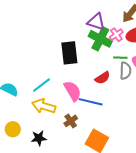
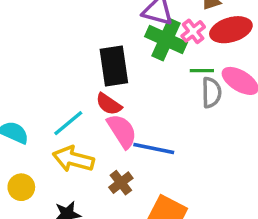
red semicircle: (103, 78) -> (109, 104), moved, turned 70
yellow circle: (13, 129) -> (21, 187), moved

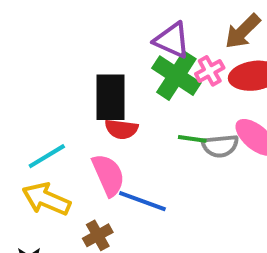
green line: (202, 71) -> (192, 139), moved
gray semicircle: (211, 93) -> (220, 146), turned 76
red semicircle: (109, 104) -> (121, 129), moved, turned -36

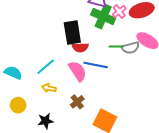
yellow arrow: (46, 199) -> (49, 88), size x0.6
blue line: (142, 201) -> (96, 65), moved

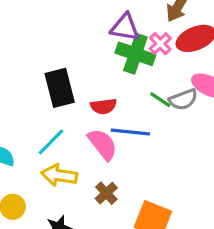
black rectangle: (72, 33) -> (60, 88), moved
green line: (116, 46) -> (160, 100), turned 40
yellow arrow: (49, 88) -> (59, 175), size x1.5

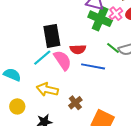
cyan line: (51, 142) -> (42, 58), moved
pink semicircle: (102, 144) -> (63, 60), moved

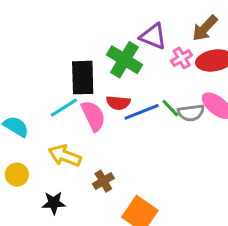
green cross: (100, 19) -> (124, 60), moved
blue line: (93, 66) -> (142, 112), moved, turned -40

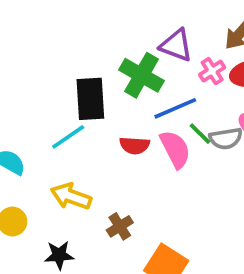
red semicircle: (118, 103) -> (135, 145), moved
blue line: (142, 112) -> (175, 108), moved
pink semicircle: (93, 116) -> (175, 149), moved

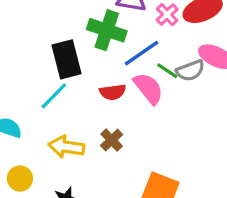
brown cross: (120, 226) -> (112, 140), moved

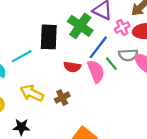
blue line: (141, 53) -> (98, 47), turned -35
gray semicircle: (190, 71) -> (128, 55), moved
cyan line: (54, 96) -> (22, 56), moved

